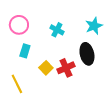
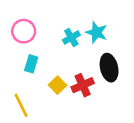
cyan star: (94, 26) -> (96, 32), moved, turned -30
cyan cross: (57, 30) -> (71, 37), turned 32

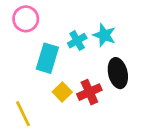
pink circle: (24, 31) -> (26, 19), moved
cyan rectangle: (31, 64) -> (47, 58), moved, size x1.5

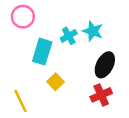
black ellipse: (118, 73) -> (105, 65), turned 40
red cross: (89, 92) -> (101, 95), moved

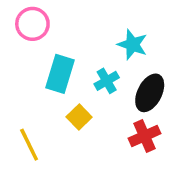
cyan cross: (69, 36) -> (107, 81), moved

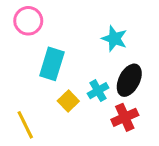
cyan cross: (107, 81) -> (98, 91), moved

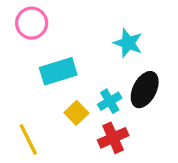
cyan rectangle: (52, 64) -> (58, 71), turned 56
red cross: (125, 117) -> (113, 138), moved

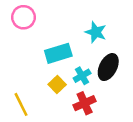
cyan rectangle: (58, 71) -> (58, 53), moved

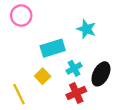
black ellipse: (108, 67) -> (101, 74), moved
yellow square: (57, 84) -> (43, 76), moved

